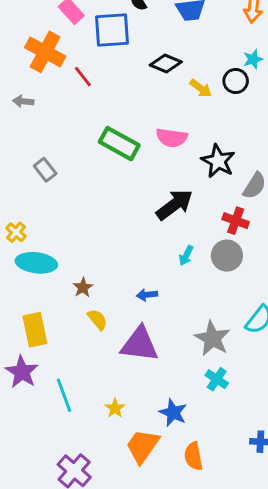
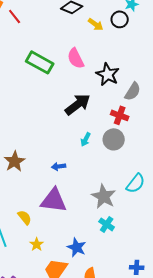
pink semicircle: (172, 138) -> (76, 58), turned 55
brown star: (83, 288) -> (15, 161), size x1.5
yellow semicircle: (97, 320) -> (25, 217), moved

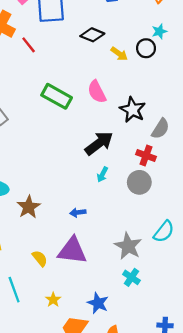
cyan arrow: (86, 139) -> (102, 175), moved
yellow semicircle: (25, 217) -> (40, 258), moved

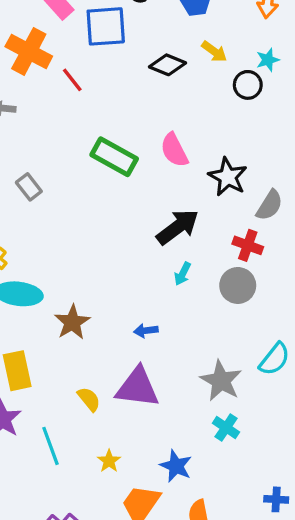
yellow arrow: (119, 54) -> (214, 51), moved

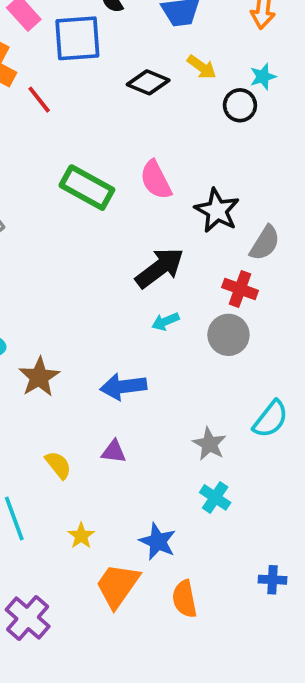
cyan arrow: (183, 274) -> (165, 321), turned 40
blue arrow: (146, 331) -> (123, 387), size x1.6
gray star: (221, 381) -> (209, 444), size x0.7
purple triangle: (137, 387) -> (114, 452), size x0.5

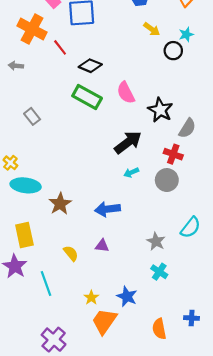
black diamond: (148, 82) -> (90, 66), moved
yellow star: (81, 536) -> (91, 298), moved
orange semicircle: (184, 599) -> (159, 329), moved

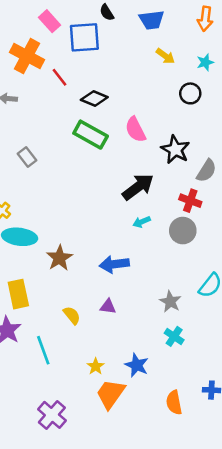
black circle: (173, 51) -> (190, 93), moved

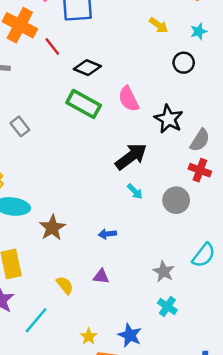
red cross: (190, 201) -> (200, 170), moved
cyan arrow: (142, 222) -> (135, 191), turned -112
blue arrow: (114, 264) -> (107, 234), size x0.6
cyan line: (43, 350) -> (36, 320), turned 60

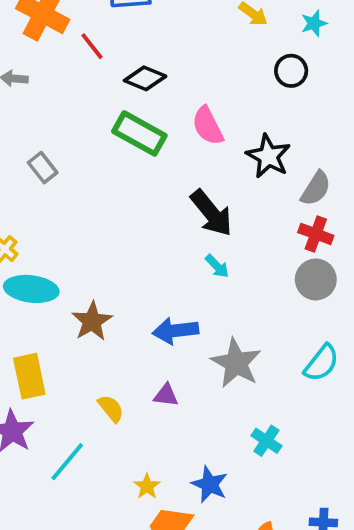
black arrow: (131, 156) -> (211, 213), turned 88
gray circle: (176, 200) -> (316, 279), moved
blue arrow: (107, 234) -> (175, 331), size x1.6
gray star: (164, 271) -> (236, 363), moved, size x1.5

